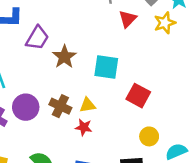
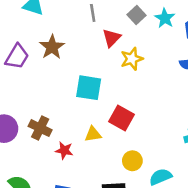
yellow star: (165, 23) -> (132, 59), moved
brown star: (64, 57) -> (52, 47), moved
yellow triangle: (88, 105) -> (93, 134), moved

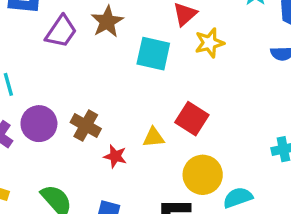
cyan square: (89, 88) -> (153, 54), moved
yellow circle: (132, 161) -> (203, 175), size x1.5

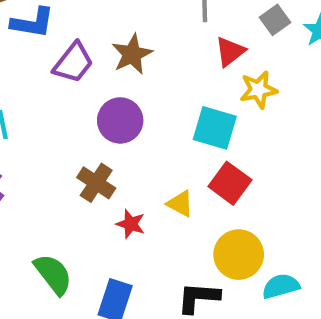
cyan square: (153, 54) -> (215, 128), moved
purple circle: (39, 124) -> (120, 120), moved
yellow triangle: (154, 137) -> (180, 204), turned 30

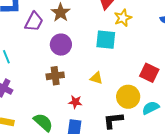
brown cross: (96, 183) -> (55, 76), turned -30
red square: (230, 183) -> (149, 73), moved
red star: (131, 224) -> (75, 102), moved

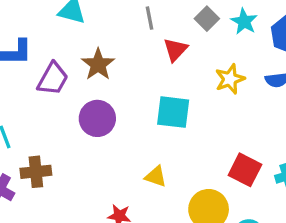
yellow star: (123, 18) -> (230, 79), moved
brown cross: (55, 76) -> (36, 172), moved

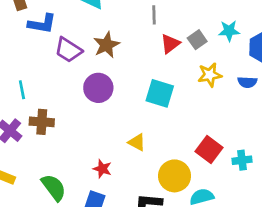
gray square: (207, 19) -> (197, 40), moved
cyan star: (244, 21) -> (229, 31), turned 30
purple trapezoid: (53, 79) -> (68, 50), turned 84

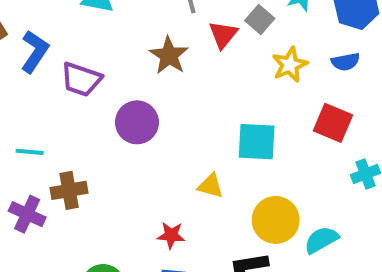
blue L-shape: (42, 24) -> (35, 51), turned -52
brown star: (106, 45) -> (169, 56), moved
cyan line: (22, 90) -> (30, 152), turned -60
cyan square: (160, 93) -> (257, 142), moved
red square: (209, 149) -> (333, 123), moved

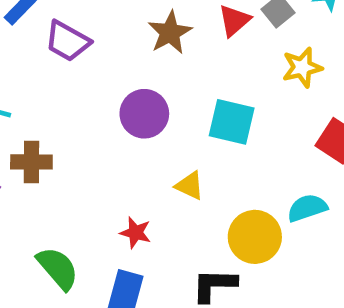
purple circle: (137, 122) -> (144, 114), moved
cyan square: (257, 142) -> (232, 122), moved
cyan semicircle: (321, 240) -> (307, 208), moved

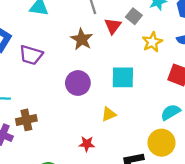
yellow triangle: (190, 186) -> (109, 114), turned -35
yellow circle: (255, 237) -> (161, 143), moved

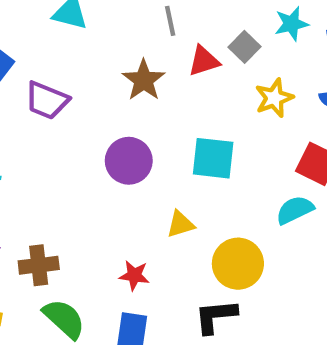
red triangle: (113, 26) -> (204, 61), turned 30
cyan semicircle: (171, 112) -> (295, 210), moved
brown cross: (26, 120) -> (39, 265), moved
yellow circle: (161, 143) -> (238, 264), moved

